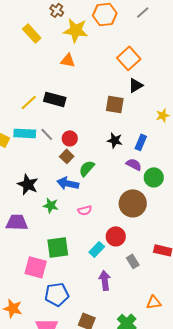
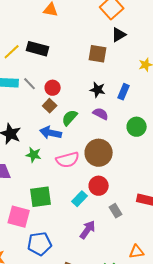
purple semicircle: (134, 164) -> (101, 114), moved
brown circle: (133, 203) -> (99, 153), moved
pink semicircle: (85, 210) -> (68, 160), size x1.6
purple arrow: (105, 280) -> (88, 230), turned 42

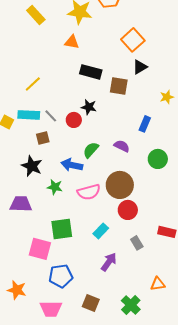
black rectangle: (38, 49) -> (91, 72), moved
black star: (98, 90) -> (89, 107), moved
brown square: (50, 106) -> (43, 138), moved, turned 32
red circle: (99, 186) -> (128, 210), moved

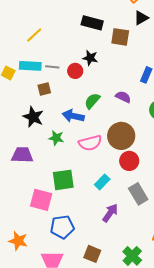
gray line: (51, 116) -> (52, 67), turned -40
gray rectangle: (137, 243) -> (138, 194), size x1.5

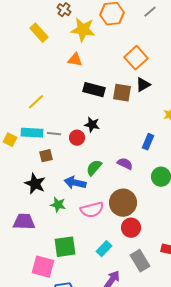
brown square: (120, 37) -> (122, 93), moved

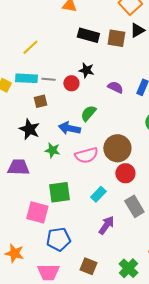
purple semicircle: (125, 164) -> (115, 87), moved

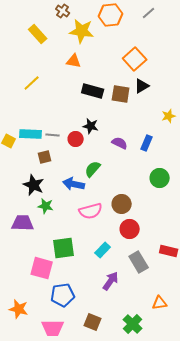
yellow line: (30, 47) -> (32, 83), moved
brown circle: (117, 148) -> (122, 204), size x0.7
green star: (52, 150) -> (46, 206), moved

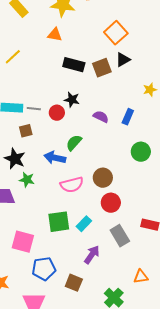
brown square: (121, 94) -> (102, 68), turned -30
green square: (64, 248) -> (59, 222), moved
brown square: (93, 322) -> (74, 283), moved

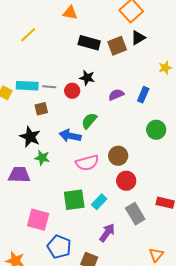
purple semicircle: (101, 117) -> (116, 95), turned -49
blue pentagon: (44, 269) -> (59, 247), turned 30
orange triangle: (141, 277) -> (156, 255), turned -42

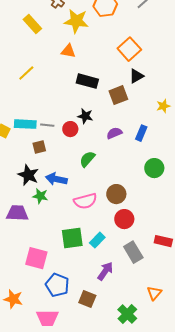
brown square: (117, 46) -> (118, 95), moved
blue arrow: (70, 136) -> (56, 179), moved

